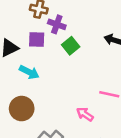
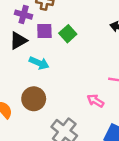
purple cross: (57, 24) -> (24, 15), moved
green square: (71, 46) -> (68, 34), moved

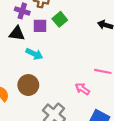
green square: (68, 34) -> (60, 19), moved
black triangle: (18, 40) -> (17, 33), turned 35

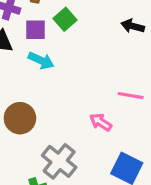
cyan arrow: (34, 54) -> (41, 61), moved

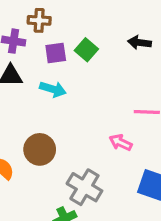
green square: (65, 19) -> (86, 50), moved
purple square: (36, 30) -> (56, 53), moved

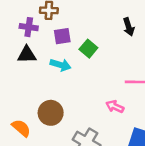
black arrow: (140, 43) -> (129, 27), turned -114
green square: (86, 50) -> (88, 49), moved

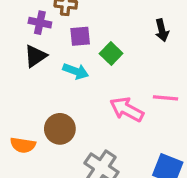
black triangle: (27, 55) -> (35, 56), turned -36
pink arrow: (115, 106) -> (127, 109), moved, size x1.5
orange semicircle: (21, 128) -> (23, 145), turned 144

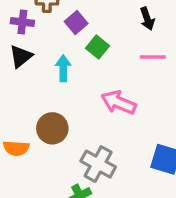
purple square: (80, 36) -> (76, 22), moved, turned -30
cyan arrow: (76, 71) -> (63, 68), turned -105
pink line: (166, 98) -> (153, 57), moved

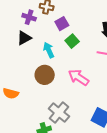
cyan arrow: (63, 68) -> (49, 50), turned -35
brown circle: (52, 128) -> (45, 75), moved

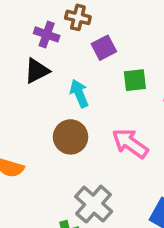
green square: (72, 41) -> (135, 80), moved, turned 32

